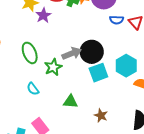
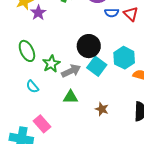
gray arrow: (72, 53) -> (71, 71), moved
cyan square: (98, 73) -> (97, 66), turned -30

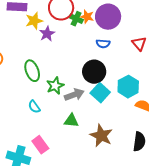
blue semicircle: (112, 13) -> (103, 44), moved
brown star: (102, 109) -> (101, 136), size x1.6

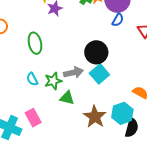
blue semicircle: (103, 44) -> (118, 20), moved, turned -72
green star: (55, 86) -> (53, 81), moved
cyan hexagon: (128, 87) -> (122, 113), moved

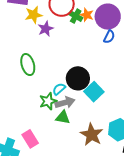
black circle: (96, 52) -> (78, 78), moved
gray arrow: (73, 73) -> (65, 102), moved
cyan semicircle: (32, 79) -> (59, 89), moved, turned 80

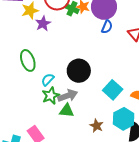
cyan semicircle: (59, 89) -> (48, 80), moved
cyan square: (94, 92) -> (113, 90), moved
brown star: (92, 135) -> (97, 126), size x0.6

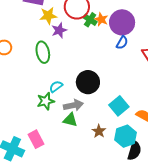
green ellipse: (28, 60) -> (43, 52), moved
green star: (51, 96) -> (46, 101), moved
brown star: (97, 126) -> (99, 131), moved

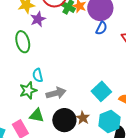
black circle: (88, 82) -> (64, 120), moved
cyan semicircle: (56, 86) -> (38, 75), turned -64
green triangle: (70, 120) -> (37, 115), moved

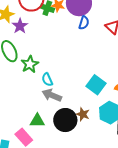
cyan semicircle: (38, 75) -> (47, 80), moved
green star: (28, 90) -> (30, 64), moved
gray arrow: (56, 93) -> (52, 95), turned -132

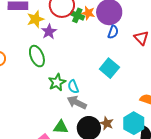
green star: (30, 64) -> (57, 82), moved
cyan square: (96, 85) -> (109, 68), moved

